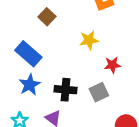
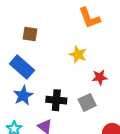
brown square: (47, 17) -> (30, 34), moved, turned -35
yellow star: (89, 40) -> (78, 54), turned 30

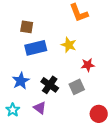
blue rectangle: (22, 67) -> (36, 48), moved, turned -55
black cross: (56, 100) -> (50, 85), turned 30

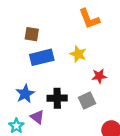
black cross: (50, 85) -> (57, 98), turned -36
purple triangle: (40, 108) -> (37, 117), moved

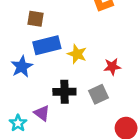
yellow star: (78, 54) -> (77, 54), moved
blue star: (25, 94) -> (22, 67), moved

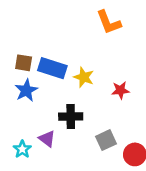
brown square: (36, 19) -> (24, 63), moved
blue rectangle: (47, 45) -> (52, 68), turned 32
gray square: (98, 94) -> (106, 140), moved

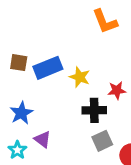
blue rectangle: (52, 68) -> (48, 68), turned -40
blue star: (26, 90) -> (21, 113), moved
black cross: (71, 116) -> (94, 110), moved

